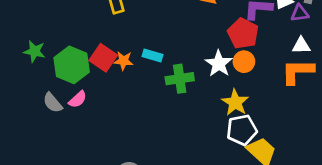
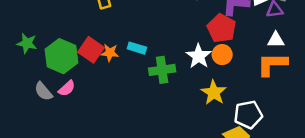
white pentagon: (242, 130) -> (248, 115), moved

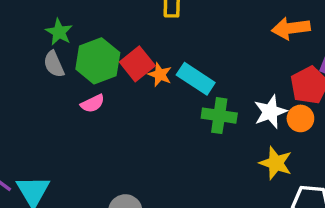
cyan rectangle: (137, 48) -> (196, 79), size x1.5
gray semicircle: (43, 91) -> (54, 64), moved
yellow star: (214, 93) -> (276, 163), turned -30

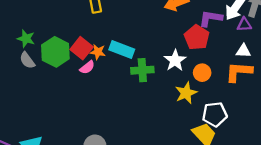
pink semicircle: (93, 104) -> (87, 67), moved
orange circle: (300, 118) -> (202, 73), moved
yellow star: (276, 163) -> (186, 93), turned -30

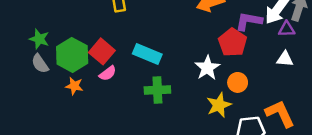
orange star: (98, 52) -> (74, 86), moved
green cross: (142, 70) -> (157, 90), moved
orange L-shape: (239, 72) -> (280, 114), moved, turned 60

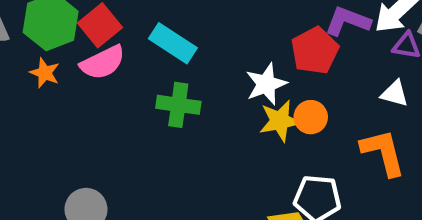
pink semicircle: (108, 73) -> (103, 63), size x1.5
yellow star: (219, 105) -> (280, 121), moved
orange L-shape: (280, 114) -> (383, 152), moved

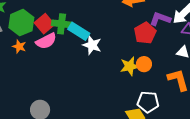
white star: (266, 84) -> (92, 45), moved, turned -30
green cross: (178, 105) -> (62, 24), moved

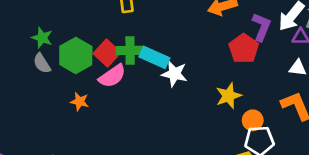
purple L-shape: (160, 19) -> (261, 27), turned 100
orange star: (19, 46) -> (80, 102), moved
orange circle: (144, 64) -> (253, 120), moved

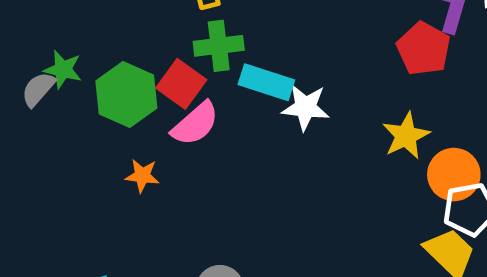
green cross: (130, 50) -> (219, 46), moved
gray semicircle: (42, 63) -> (38, 89), moved, turned 80
orange circle: (253, 120) -> (454, 175), size x1.4

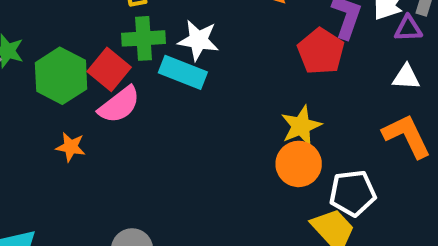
white star: (306, 107) -> (198, 40), moved
orange circle: (454, 175) -> (299, 164), moved

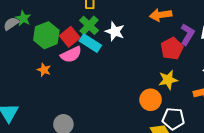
green cross: (144, 38) -> (89, 25), turned 36
cyan rectangle: (183, 72) -> (90, 43), moved
yellow star: (301, 126) -> (168, 80), moved

